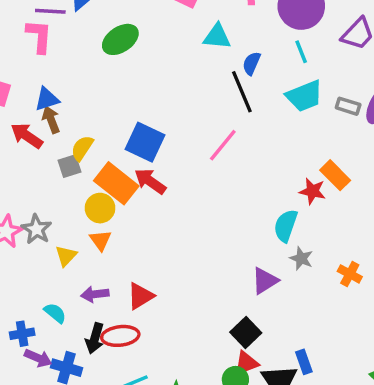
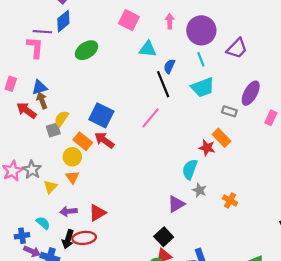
gray rectangle: (348, 106) -> (229, 111), moved
orange rectangle: (116, 183) -> (83, 141), size x0.7

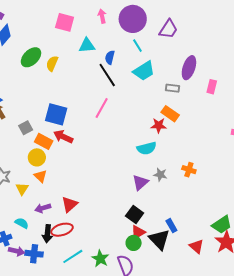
yellow semicircle: (61, 119) -> (52, 63), moved
gray square: (53, 130) -> (26, 128), moved
cyan semicircle: (190, 169) -> (147, 148), turned -114
gray star: (199, 190) -> (160, 175), moved

